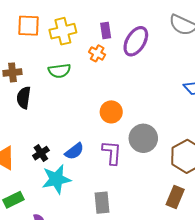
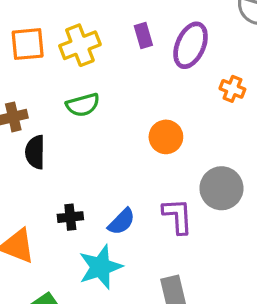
orange cross: (97, 53) -> (232, 89), moved
orange circle: (111, 112) -> (166, 137), moved
black cross: (41, 153) -> (70, 217), moved, turned 35

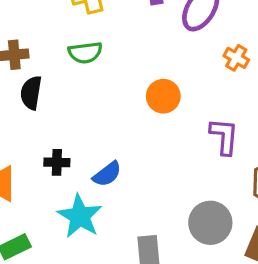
gray circle: (221, 188) -> (210, 223), moved
purple L-shape: (178, 216) -> (224, 136), moved
cyan star: (100, 267) -> (80, 216), turned -30

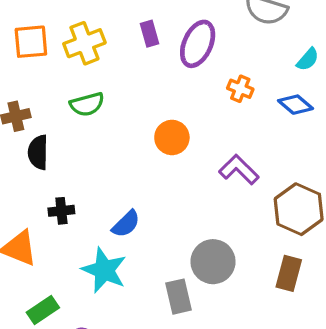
purple L-shape: (224, 136) -> (239, 170), turned -42
black cross: (57, 162) -> (61, 211), moved
gray circle: (210, 223) -> (213, 262), moved

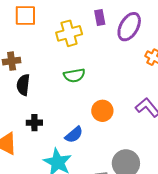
yellow cross: (84, 43) -> (69, 33), moved
green semicircle: (87, 104) -> (74, 75), moved
orange circle: (172, 137) -> (102, 111), moved

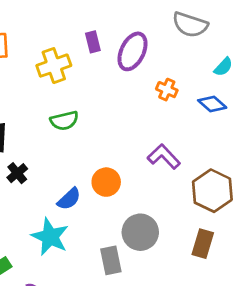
orange circle: (102, 111) -> (106, 182), moved
black cross: (34, 123) -> (17, 173), moved, turned -35

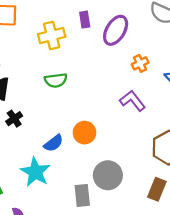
orange cross: (167, 90) -> (140, 63), turned 35
purple L-shape: (164, 157) -> (133, 101), moved

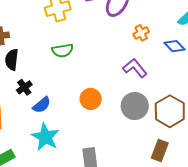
blue semicircle: (54, 143) -> (42, 105), moved
gray circle: (108, 175) -> (135, 106), moved

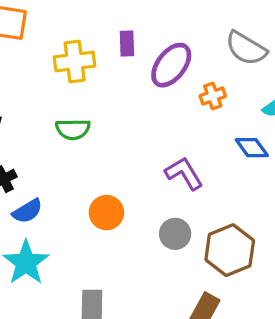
orange cross: (141, 33) -> (213, 96), moved
gray circle: (135, 106) -> (175, 234), size x0.7

